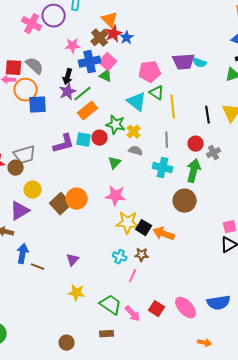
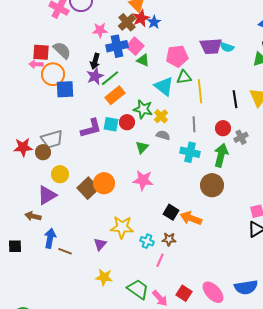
green triangle: (106, 76) -> (143, 60), moved
green triangle: (157, 93) -> (184, 77), turned -42
yellow star: (128, 223) -> (122, 227), moved

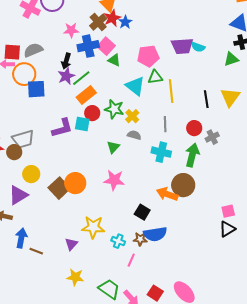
gray semicircle: (62, 50) -> (33, 50), turned -66
red circle: (127, 122) -> (92, 113), moved
orange arrow: (191, 218) -> (167, 194), moved
blue semicircle: (246, 287) -> (155, 234), moved

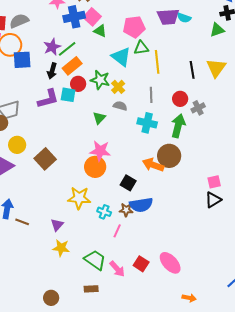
black arrow: (66, 61) -> (52, 71), moved
orange circle: (75, 183) -> (95, 167), moved
purple triangle: (71, 244) -> (57, 225), moved

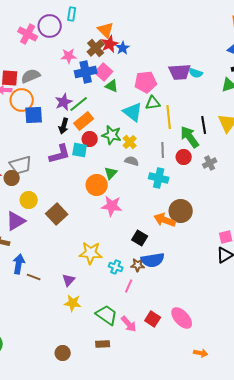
red circle: (180, 99) -> (184, 157), moved
green arrow: (178, 126) -> (190, 137), moved, turned -50
orange circle: (95, 167) -> (97, 185), moved

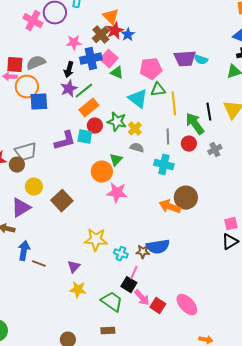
black arrow: (64, 126) -> (69, 70), moved
black square: (140, 238) -> (129, 285), moved
pink arrow: (129, 324) -> (142, 298), moved

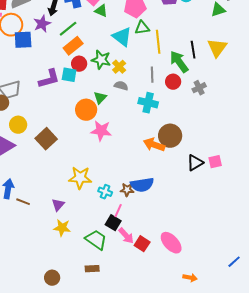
purple star: (69, 89) -> (42, 24), moved
black triangle: (230, 242) -> (195, 163), moved

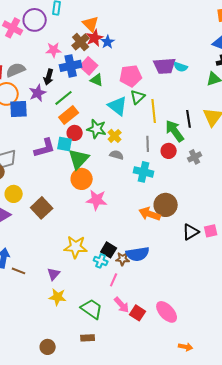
green triangle: (142, 28) -> (138, 97), turned -35
green triangle: (100, 98) -> (79, 159), moved, size x1.6
black square: (113, 223) -> (109, 250), moved

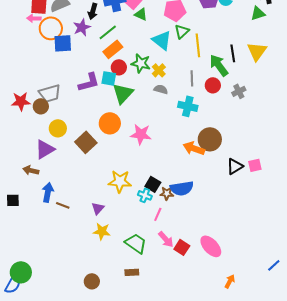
orange circle: (82, 179) -> (110, 123), moved
orange arrow: (186, 347) -> (230, 281), turned -72

